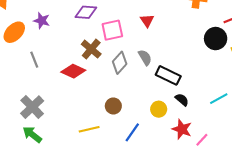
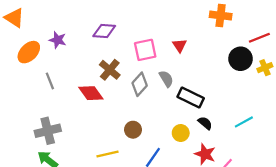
red triangle: (147, 21) -> (180, 45), moved
pink square: (112, 30) -> (145, 50), moved
red diamond: (73, 71) -> (91, 93), turned 30
gray cross: (32, 107) -> (48, 131), turned 30

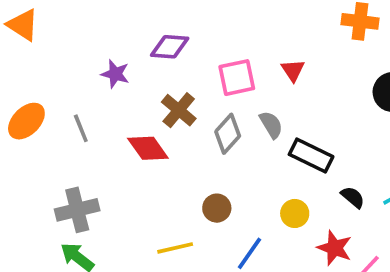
purple star: (58, 40) -> (115, 74), moved
orange ellipse: (29, 52) -> (26, 121), moved
black semicircle: (205, 123) -> (353, 197), moved

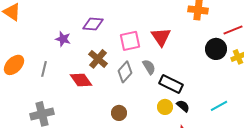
red triangle: (293, 70) -> (161, 37), size x1.5
gray line: (81, 128) -> (44, 69), turned 35
black semicircle: (353, 197) -> (183, 106), moved
yellow circle: (295, 213) -> (165, 107), moved

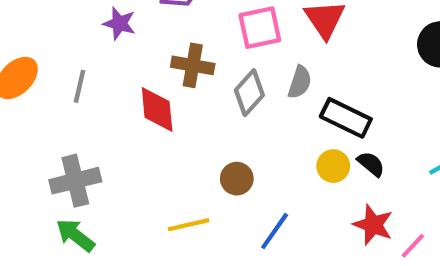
brown cross: (98, 59) -> (193, 65), turned -30
gray semicircle: (149, 67) -> (300, 82), turned 49
red diamond: (81, 80) -> (157, 109), turned 30

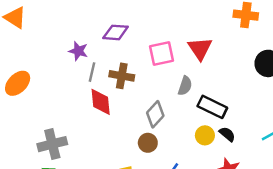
gray line: (80, 86) -> (92, 72), moved
gray diamond: (249, 93) -> (155, 114), moved

